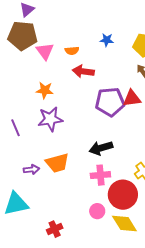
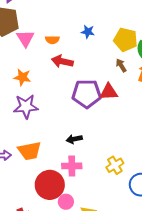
black arrow: (101, 148) -> (74, 139), size x0.7
red circle: (123, 195) -> (50, 185), moved

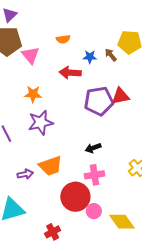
blue star: (88, 32) -> (90, 57), moved
orange semicircle: (52, 40) -> (63, 39), moved
brown arrow: (121, 65) -> (111, 55), moved

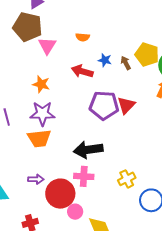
red triangle: (121, 96) -> (126, 105), turned -48
black arrow: (93, 148) -> (88, 150), size x1.8
orange trapezoid: (51, 166) -> (39, 138), moved
purple arrow: (25, 174) -> (36, 179), moved

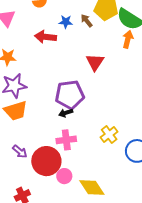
purple pentagon: (104, 105) -> (70, 95), moved
black arrow: (88, 150) -> (66, 113), size x0.5
purple arrow: (36, 179) -> (20, 152), turned 49

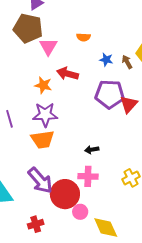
red arrow: (45, 37) -> (68, 74), moved
purple pentagon: (70, 95) -> (110, 94), moved
purple arrow: (20, 152) -> (40, 180), size x1.8

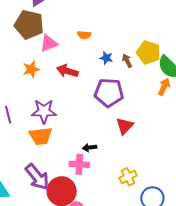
pink triangle: (48, 47) -> (49, 43), turned 36
orange star: (43, 85) -> (31, 69), moved, turned -30
red triangle: (129, 104) -> (125, 126), moved
pink cross: (88, 176) -> (79, 164), moved

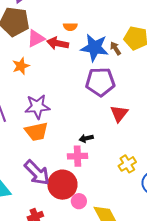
blue star: (106, 58) -> (95, 48), size x2.0
red arrow: (67, 71) -> (58, 43), moved

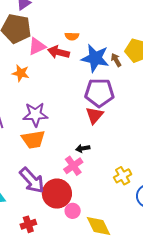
orange star: (21, 66) -> (21, 73), turned 30
red triangle: (119, 114) -> (94, 115), moved
pink cross: (78, 156) -> (73, 166), turned -36

